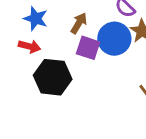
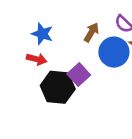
brown arrow: (79, 23) -> (91, 32), moved
purple square: (88, 48) -> (79, 75), moved, turned 30

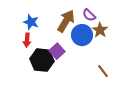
brown arrow: (91, 32) -> (66, 21), size x1.6
red arrow: (37, 59) -> (27, 40), turned 80

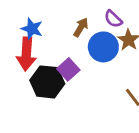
brown arrow: (66, 21) -> (81, 27), size x0.6
red arrow: (27, 40) -> (26, 54), size x1.6

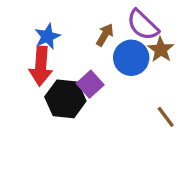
purple semicircle: (113, 19) -> (143, 25), size x1.5
blue star: (32, 29) -> (47, 36), turned 30

